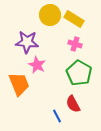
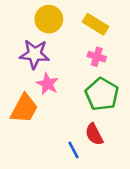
yellow circle: (50, 15) -> (49, 19), moved
orange trapezoid: (19, 84) -> (24, 108), turned 50

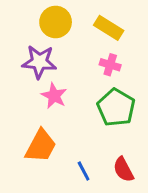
orange trapezoid: (24, 108) -> (41, 146), moved
red semicircle: (94, 134) -> (123, 170), moved

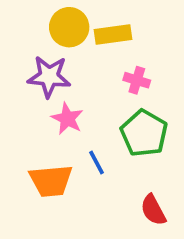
yellow rectangle: (109, 28) -> (113, 34), moved, turned -40
orange trapezoid: (41, 146) -> (51, 181), turned 57
blue line: (84, 171) -> (97, 162), moved

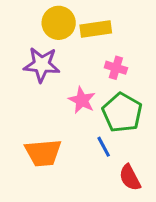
pink star: (67, 119) -> (82, 100), moved
blue line: (97, 162) -> (104, 147), moved

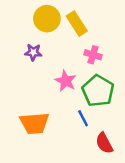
yellow rectangle: (96, 29) -> (77, 24), turned 65
purple star: (42, 65) -> (33, 52), size x0.6

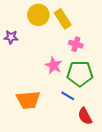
purple star: (33, 52) -> (11, 37), moved
green pentagon: (98, 91) -> (80, 74), turned -30
blue line: (83, 118) -> (68, 96), turned -32

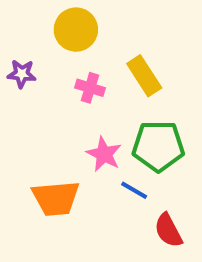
yellow rectangle: (63, 19) -> (144, 76), moved
pink cross: (76, 44) -> (90, 88), moved
pink star: (54, 65) -> (104, 154), moved

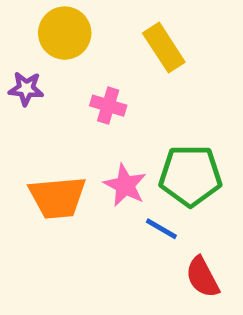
yellow circle: (76, 30) -> (65, 33), moved
yellow rectangle: (144, 76) -> (164, 48), moved
orange trapezoid: (56, 198) -> (57, 197), moved

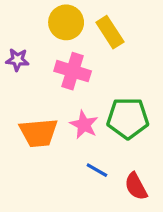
yellow circle: (65, 33) -> (66, 22), moved
pink cross: (108, 106) -> (73, 71), size x1.5
blue line: (161, 229) -> (97, 170), moved

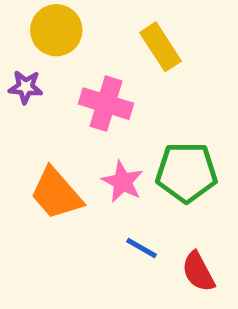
yellow circle: (66, 22) -> (56, 30), moved
orange trapezoid: (38, 133) -> (56, 194), turned 54

